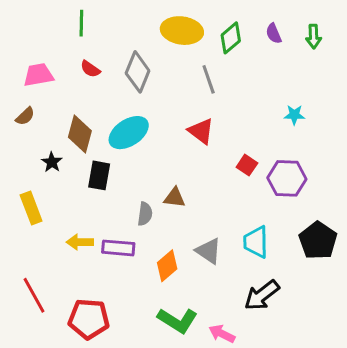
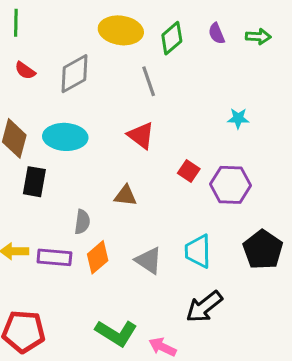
green arrow: (314, 36) -> (258, 37), turned -85
gray diamond: (138, 72) -> (75, 74), turned 39
cyan ellipse: (129, 133) -> (65, 137), turned 36
brown triangle: (175, 198) -> (125, 196), moved
orange diamond: (167, 266) -> (98, 257), moved

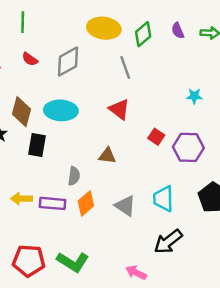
green L-shape: (116, 333) -> (73, 262), moved

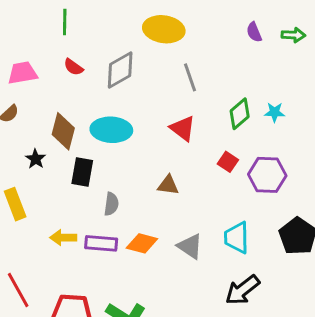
green diamond: (143, 34) -> (240, 114), moved
gray semicircle: (74, 176) -> (111, 204), moved
orange diamond: (86, 203) -> (142, 243), turned 55

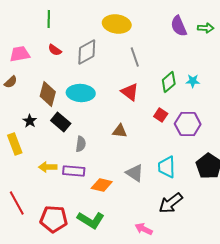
purple semicircle: (254, 32) -> (179, 26), size x1.5
black star: (36, 159) -> (30, 121), moved
black rectangle: (82, 172) -> (61, 122), turned -60
orange diamond: (142, 243) -> (102, 185), moved

